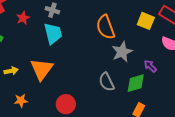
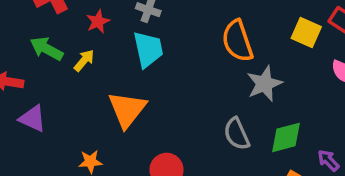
purple arrow: (150, 66) -> (328, 160), moved
yellow arrow: (11, 71) -> (84, 60), moved, turned -40

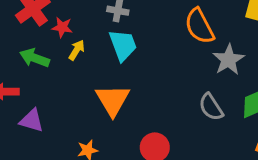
red star: (98, 22) -> (62, 27), moved, turned -30
yellow arrow: (84, 60) -> (77, 50), moved

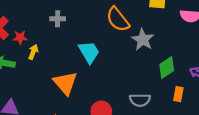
cyan trapezoid: (123, 45) -> (89, 52), moved
gray semicircle: (211, 107) -> (140, 100), moved, turned -48

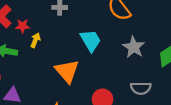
gray star: (143, 40) -> (134, 47), moved

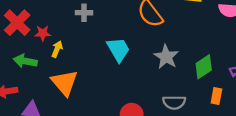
orange triangle: (67, 71) -> (64, 83), moved

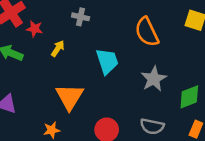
yellow arrow: (57, 49) -> (58, 48), moved
orange triangle: (64, 83) -> (70, 97), moved

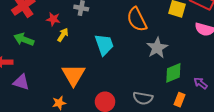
red star: (35, 29) -> (53, 19), moved
gray star: (154, 79) -> (157, 48), moved

